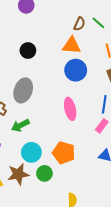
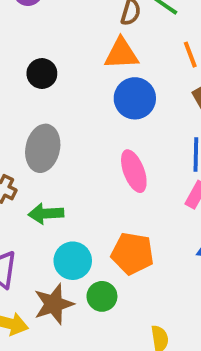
green arrow: (20, 125) -> (46, 214), turned 30

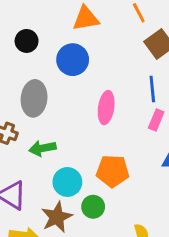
blue circle: (135, 98) -> (73, 60), moved
pink ellipse: (134, 171) -> (106, 108), turned 36

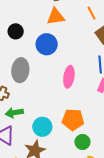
green arrow: (42, 148) -> (14, 113), moved
green circle: (93, 207) -> (82, 142), moved

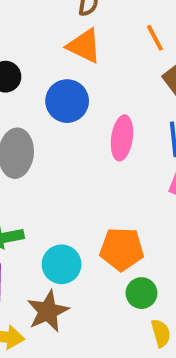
orange triangle: (56, 17) -> (84, 46), turned 36
pink ellipse: (69, 77) -> (122, 138), moved

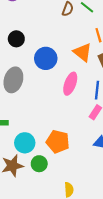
orange triangle: (84, 46) -> (83, 52), moved
green circle: (141, 293) -> (39, 164), moved

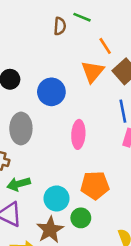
orange triangle: (83, 52) -> (93, 72), turned 48
pink ellipse: (70, 84) -> (78, 134), moved

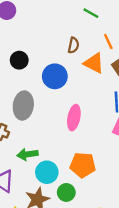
brown semicircle: (60, 26) -> (73, 45), moved
orange triangle: (93, 72) -> (94, 63), turned -50
green arrow: (19, 184) -> (27, 154), moved

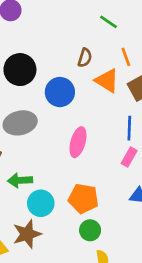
black circle: (19, 60) -> (20, 70), size x1.5
gray ellipse: (23, 106) -> (20, 123), turned 64
green circle: (66, 192) -> (90, 230), moved

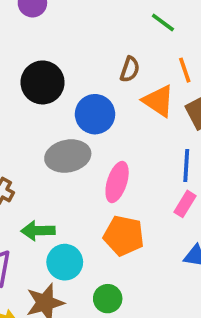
gray ellipse: (20, 123) -> (68, 156), moved
orange pentagon: (83, 199) -> (124, 236), moved
green circle: (90, 230) -> (108, 299), moved

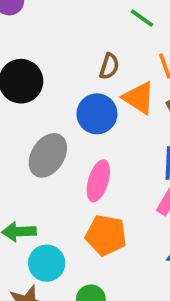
blue circle: (95, 114) -> (97, 114), moved
gray ellipse: (68, 156) -> (48, 155), turned -45

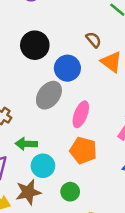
brown semicircle: (109, 66) -> (93, 40), turned -63
blue circle: (97, 114) -> (67, 68), moved

